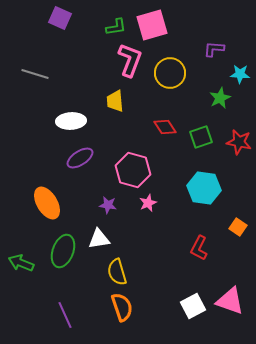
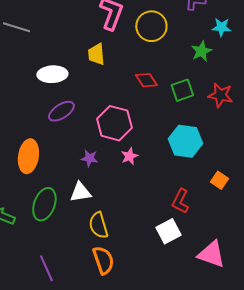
orange ellipse: (47, 203) -> (28, 156), turned 40
white square: (193, 306) -> (168, 231), moved

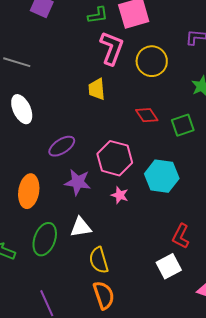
white ellipse: (52, 74) -> (22, 109), moved, turned 68
cyan hexagon: (185, 141) -> (162, 176), moved
pink star: (129, 156) -> (120, 195), moved, turned -30
purple star: (89, 158) -> (78, 182), moved, size x1.5

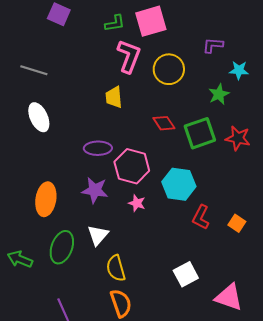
green square: (183, 125) -> (200, 133), size x1.4
purple ellipse: (62, 146) -> (98, 148), moved, turned 32
white triangle: (81, 227) -> (98, 235), turned -40
red L-shape: (181, 236) -> (201, 217), moved

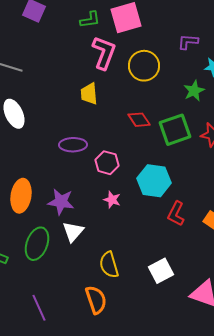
pink hexagon: (132, 166) -> (107, 163), size x0.7
purple star: (95, 190) -> (61, 202), moved
yellow semicircle: (116, 268) -> (109, 265), moved

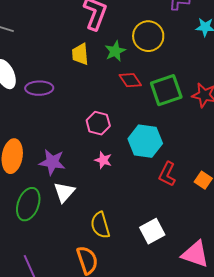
yellow circle: (144, 66) -> (148, 36), moved
green star: (194, 91) -> (115, 51), moved
purple ellipse: (73, 145) -> (39, 88), moved

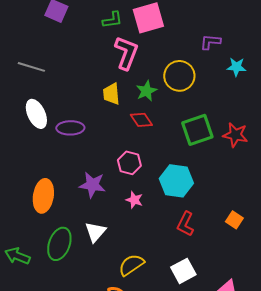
red diamond: (130, 80) -> (141, 120), moved
purple star: (52, 162) -> (92, 185), moved
red L-shape: (167, 174) -> (185, 224), moved
yellow semicircle: (100, 225) -> (131, 265), turned 72

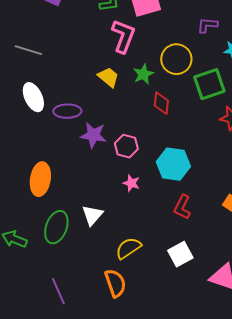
yellow trapezoid: (111, 94) -> (108, 77), turned 135
red diamond: (141, 120) -> (161, 103), moved, turned 40
green square: (197, 130) -> (209, 84), moved
purple star: (92, 185) -> (93, 135), moved

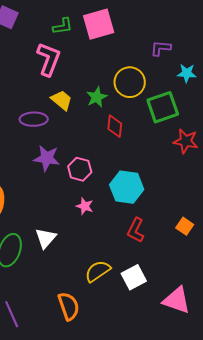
pink L-shape: (123, 36) -> (49, 59), moved
purple ellipse: (67, 111) -> (34, 119), moved
yellow semicircle: (128, 248) -> (98, 271), moved

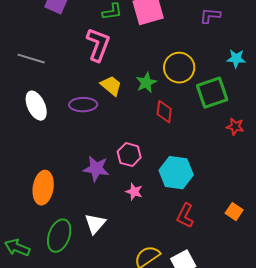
purple L-shape: (161, 48) -> (210, 16), moved
red star: (186, 141) -> (235, 127), size x0.7
purple star: (47, 158) -> (96, 169), moved

